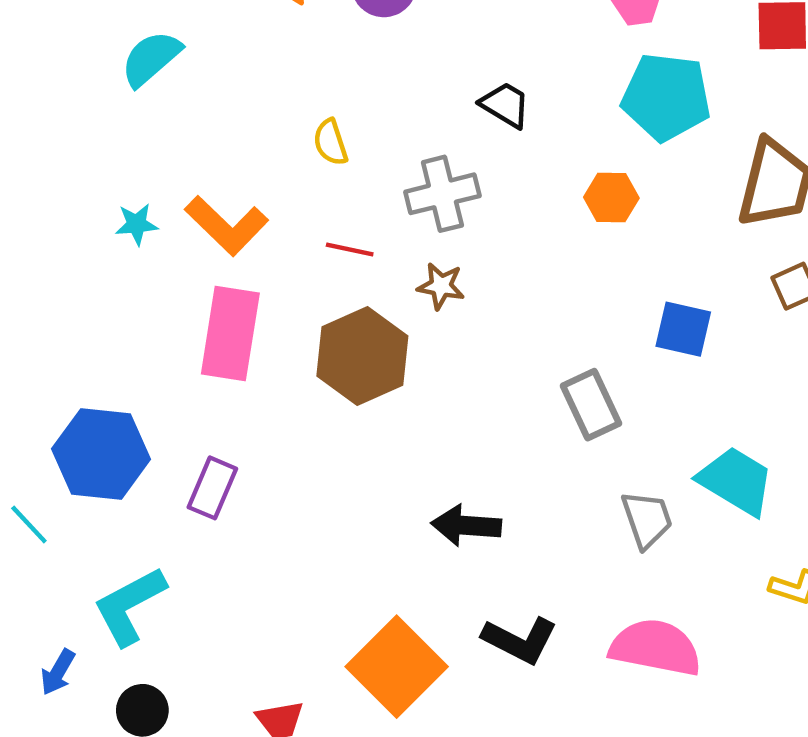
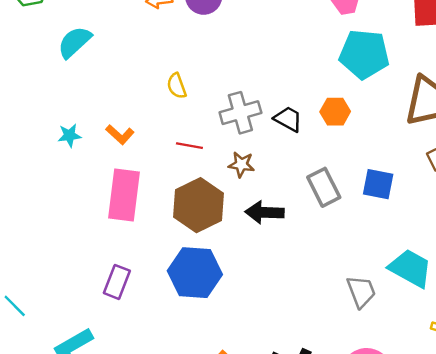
black trapezoid: (505, 105) -> (288, 119), moved
orange L-shape: (227, 225) -> (120, 134), size x0.6
gray rectangle: (591, 405) -> (324, 187), moved
blue hexagon: (101, 454) -> (195, 273), moved
black arrow: (466, 525) -> (265, 212), moved

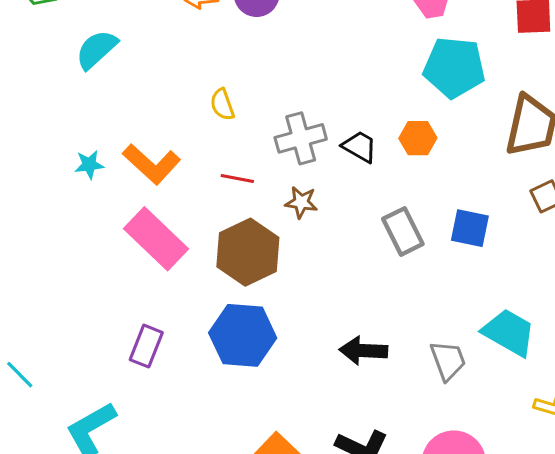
orange L-shape: (120, 134) -> (152, 164), size x1.6
pink rectangle: (124, 195) -> (156, 239), turned -54
black arrow: (265, 212) -> (363, 351), moved

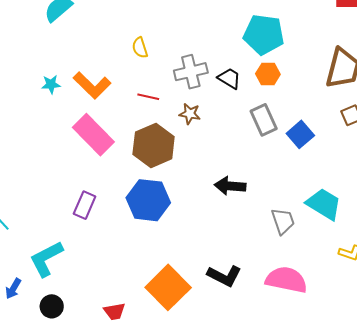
cyan pentagon: (454, 67) -> (264, 34), moved
blue square: (470, 228) -> (300, 134), turned 36
gray rectangle: (403, 231) -> (264, 120), moved
black arrow: (363, 351) -> (230, 186), moved

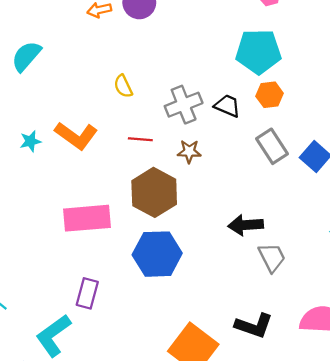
pink rectangle: (93, 135) -> (87, 218), moved, turned -42
purple rectangle: (85, 205) -> (87, 293), moved
gray trapezoid: (283, 221) -> (272, 257), moved

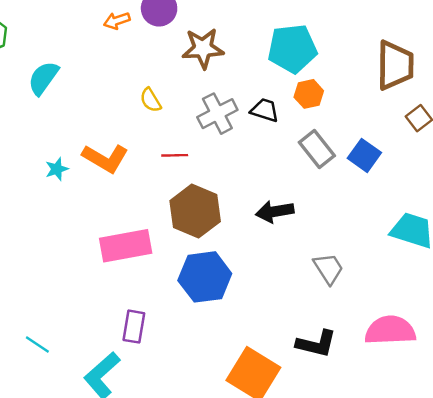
brown star: (189, 151) -> (203, 48), moved, size x1.6
black arrow: (246, 225) -> (275, 212), moved

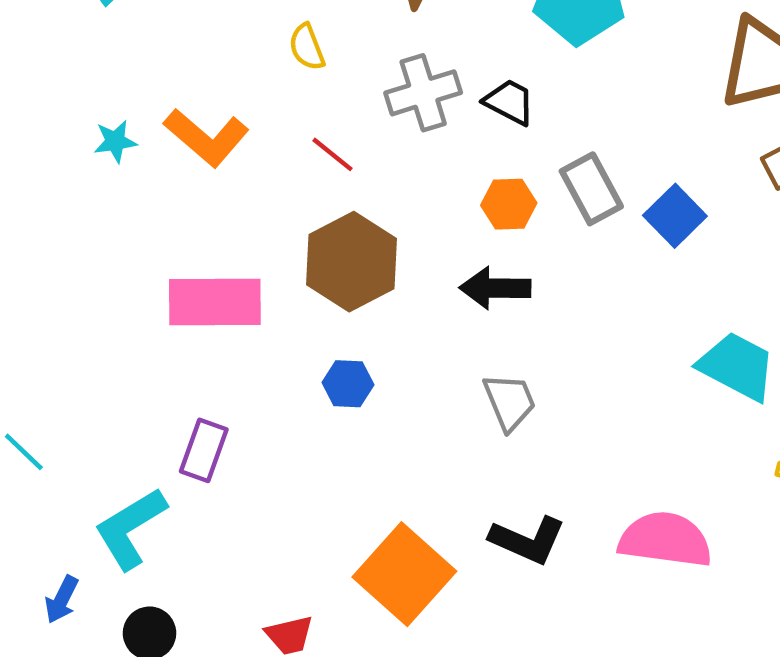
orange hexagon: (309, 94) -> (509, 204), moved
red line: (175, 155) -> (332, 154), turned 30
gray trapezoid: (328, 268) -> (509, 402), moved
blue hexagon: (205, 277) -> (348, 384), size x0.5

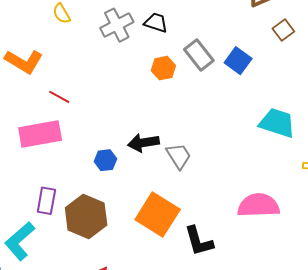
red line: (332, 154) -> (59, 97), moved
brown hexagon: (352, 262) -> (86, 216), moved
black arrow: (495, 288) -> (143, 143), moved
black L-shape: (528, 540) -> (199, 241), moved, turned 60
orange square: (404, 574) -> (158, 215), moved

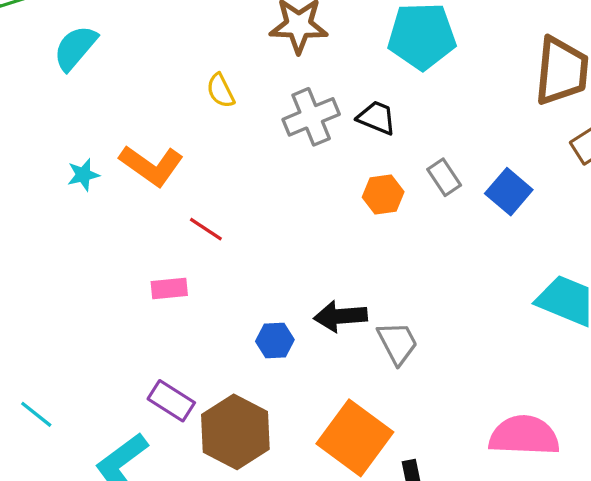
gray rectangle: (199, 55) -> (444, 177), size x0.7
pink rectangle: (40, 134) -> (169, 288), size x0.5
purple rectangle: (46, 201) -> (171, 401), turned -72

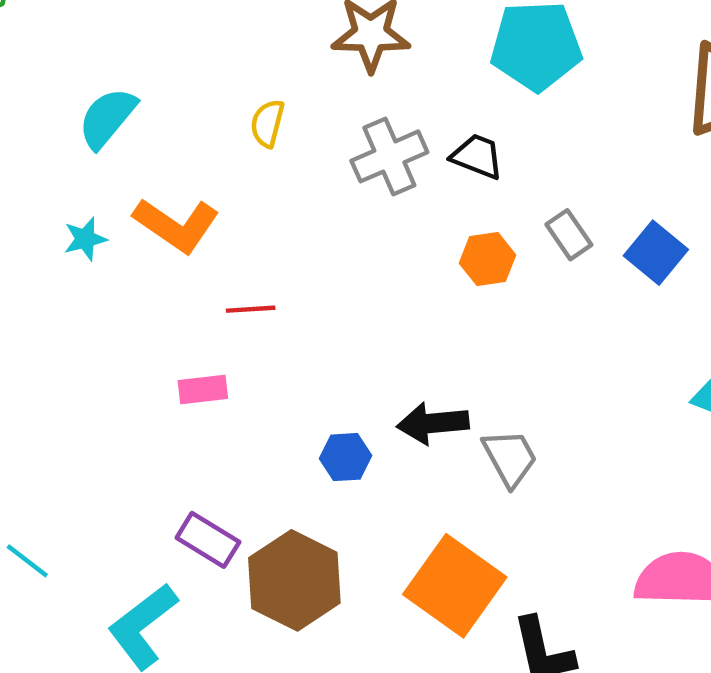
cyan semicircle: (75, 48) -> (107, 118), moved
yellow semicircle: (221, 91) -> (267, 123), turned 42
red line: (206, 229) -> (251, 309), turned -36

